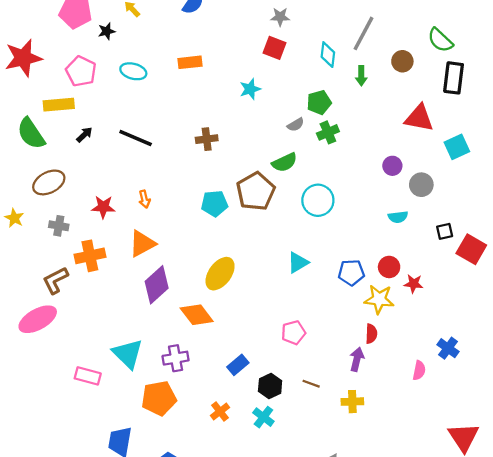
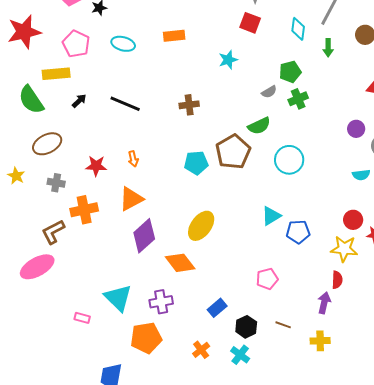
blue pentagon: (351, 273) -> (298, 232), moved
pink rectangle: (88, 376) -> (82, 318), size x0.7

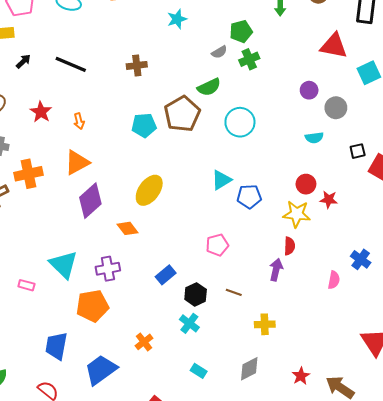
red star: (96, 166) -> (41, 112), moved, turned 30
orange diamond: (180, 263) -> (127, 228), size x0.7
yellow cross: (320, 341) -> (265, 324), moved
orange cross: (201, 350) -> (144, 342), moved

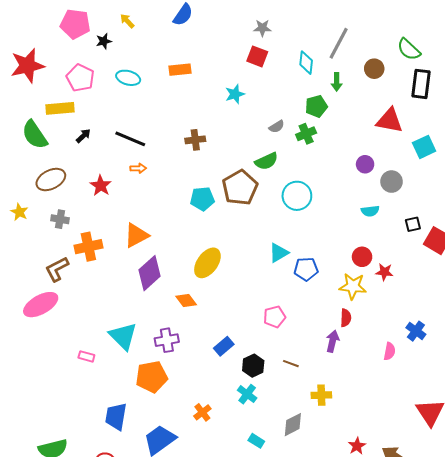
green pentagon: (241, 31) -> (316, 106), moved
orange arrow: (79, 121) -> (138, 168), moved, turned -77
gray diamond: (249, 369) -> (293, 425), moved

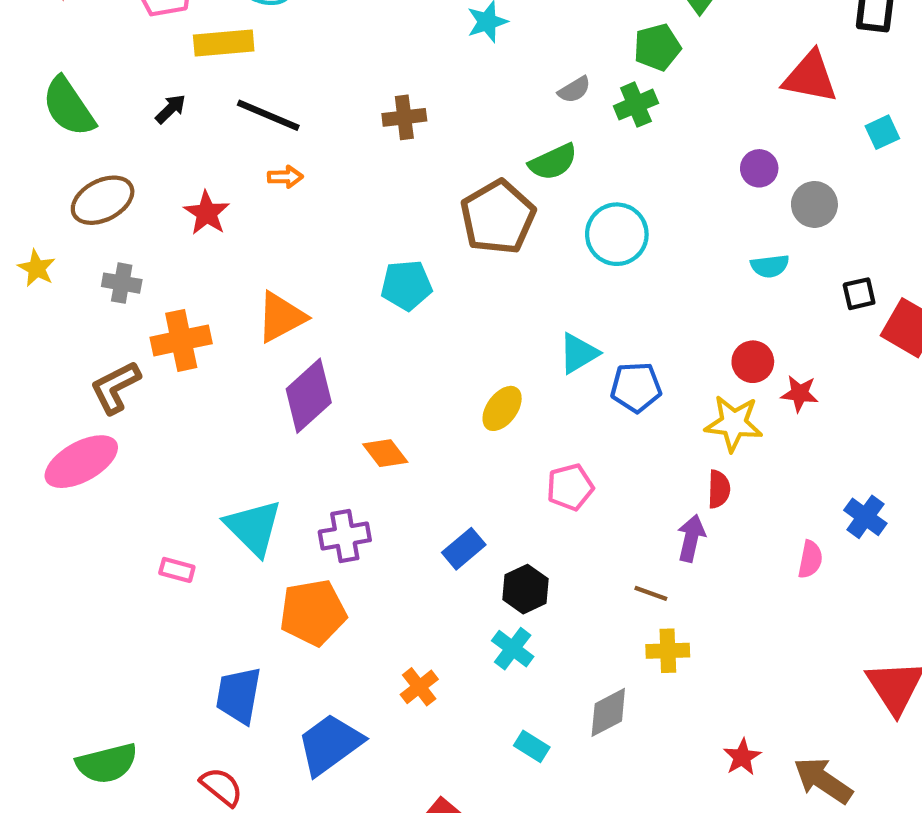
yellow rectangle: (60, 108) -> (224, 43), moved
cyan square: (424, 147) -> (882, 132), size x0.7
cyan pentagon: (202, 199) -> (406, 285), moved
yellow ellipse: (207, 263) -> (502, 408), moved, size x0.7
brown line: (291, 364) -> (651, 593), moved

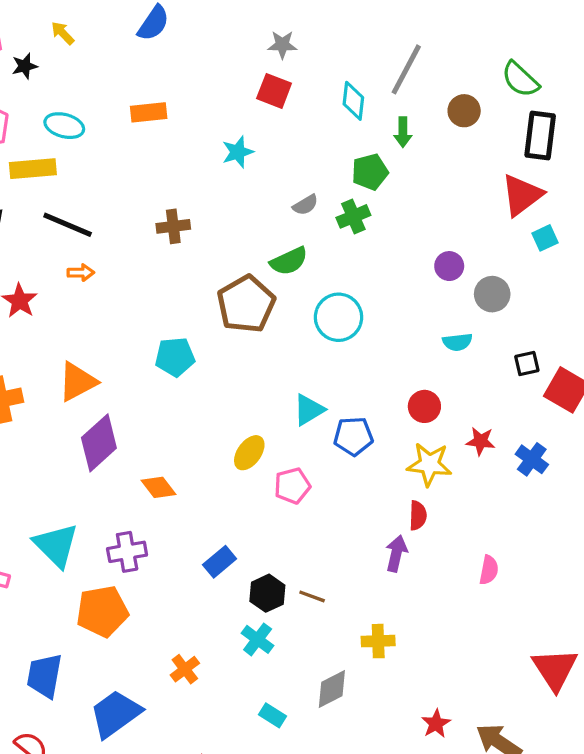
red triangle: (810, 77) -> (522, 195), moved, turned -48
red circle: (753, 362) -> (424, 406), moved
pink pentagon: (570, 487) -> (292, 486), moved
blue cross: (865, 517) -> (532, 459), moved
brown line: (651, 593) -> (312, 596), moved

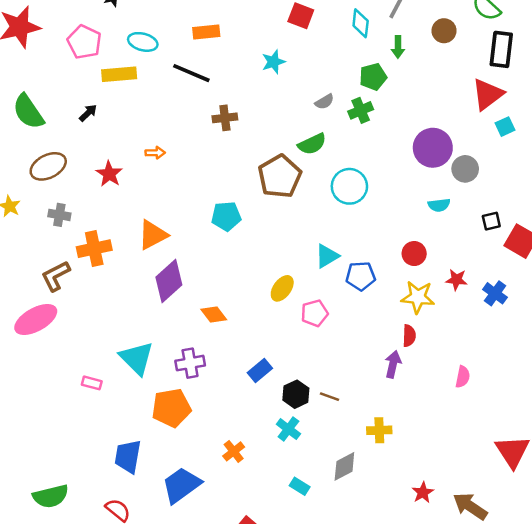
black line: (68, 225) -> (191, 73), moved
purple circle: (449, 266) -> (433, 148), size x1.8

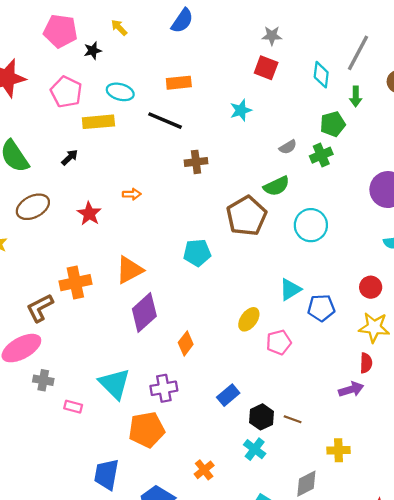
gray cross: (59, 215) -> (43, 380), moved
orange diamond: (214, 315) -> (186, 343), turned 75
purple arrow: (393, 364) -> (351, 389), turned 60

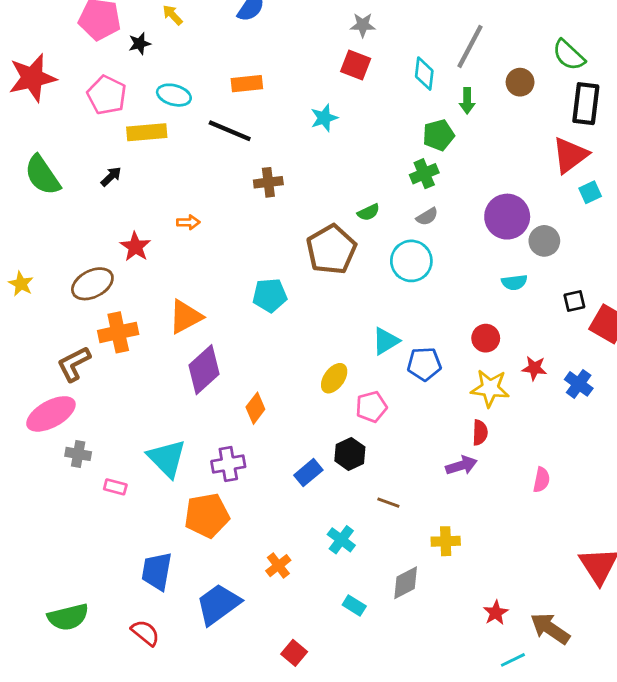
gray semicircle: (288, 147) -> (427, 217), moved
green semicircle: (276, 186) -> (368, 212), size x0.7
brown ellipse: (33, 207) -> (92, 284), moved
black hexagon: (261, 417) -> (350, 454), moved

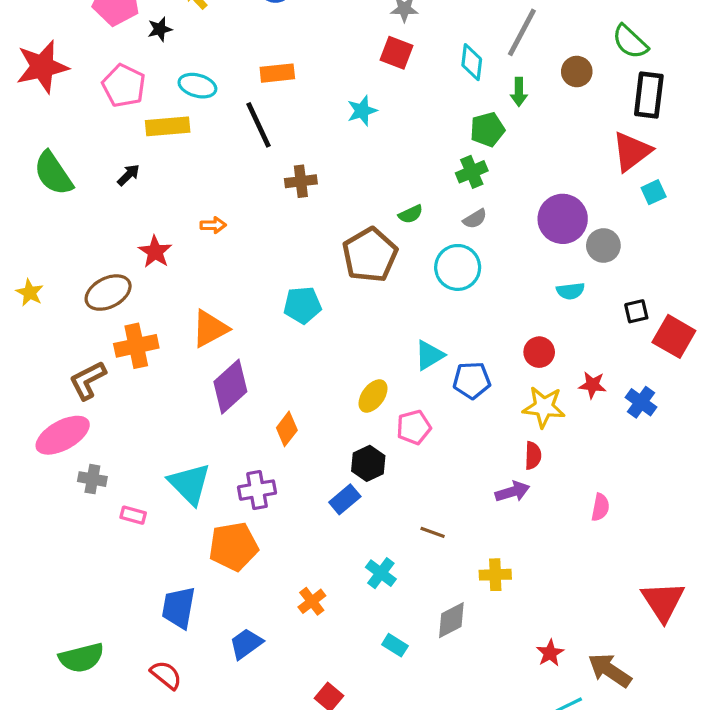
black line: (230, 131) -> (259, 125), turned 42
black hexagon: (350, 454) -> (368, 463), moved
blue trapezoid: (218, 604) -> (246, 644), size x0.7

